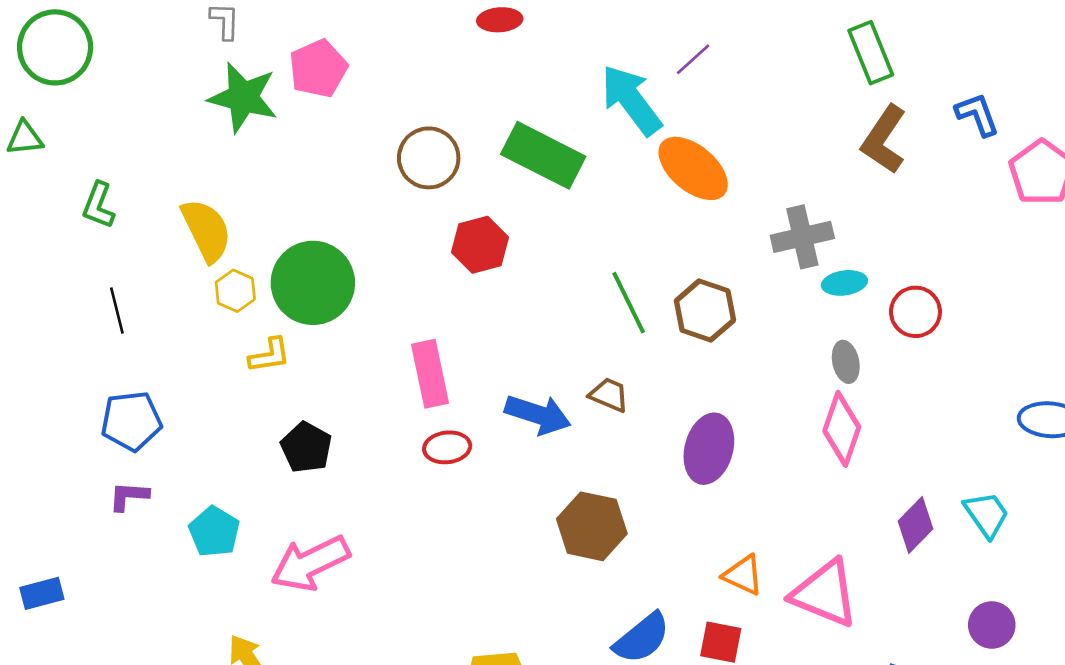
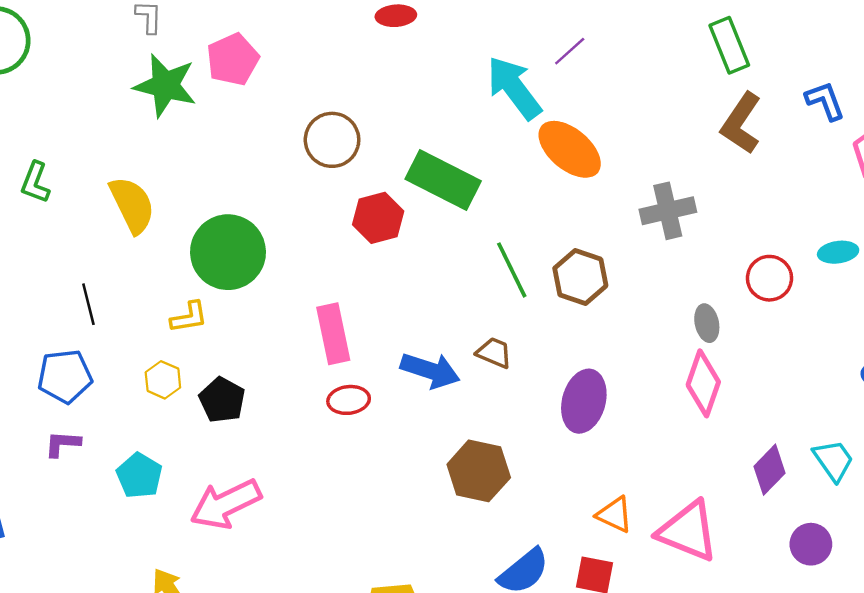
green rectangle: (543, 155) -> (443, 180), moved
cyan ellipse: (844, 283) -> (838, 252), moved
yellow hexagon: (235, 291) -> (163, 380), moved
black line: (117, 311) -> (88, 304), moved
purple circle: (992, 625) -> (811, 544), moved

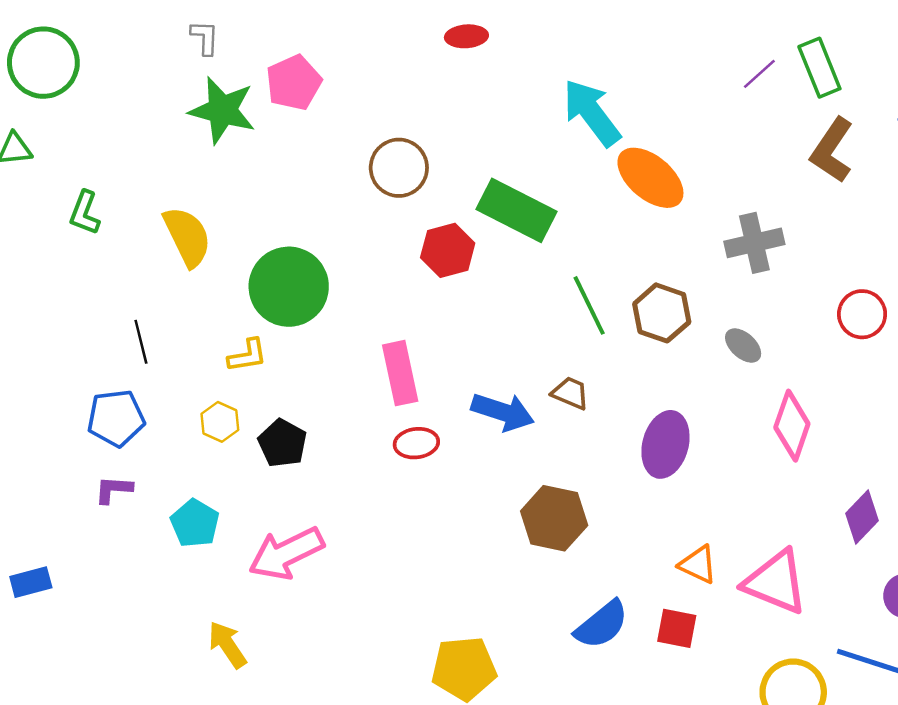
purple line: (570, 51) -> (759, 74), moved
gray ellipse: (707, 323) -> (743, 346), moved, turned -36

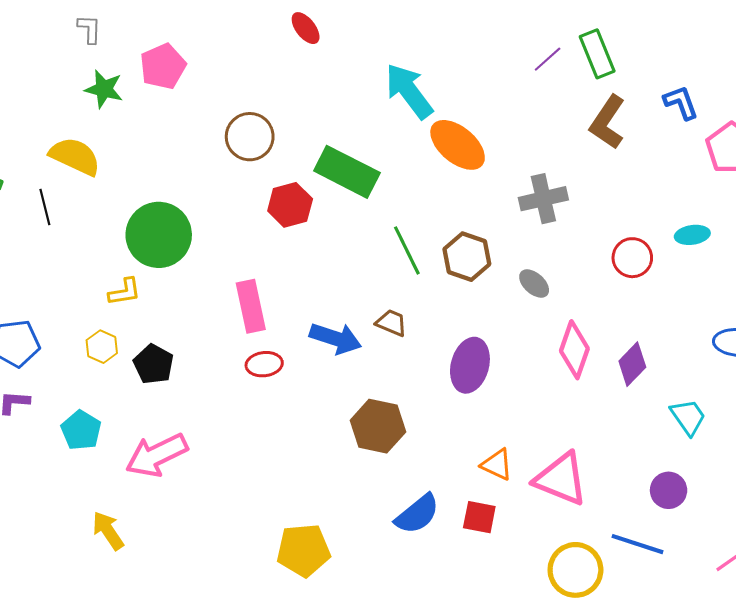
red ellipse: (466, 36) -> (306, 28), turned 56
green star: (222, 110) -> (104, 89), size x0.7
yellow semicircle: (187, 237) -> (75, 156), moved, turned -39
black line: (141, 342) -> (45, 207), moved
purple diamond: (862, 517) -> (632, 364), moved

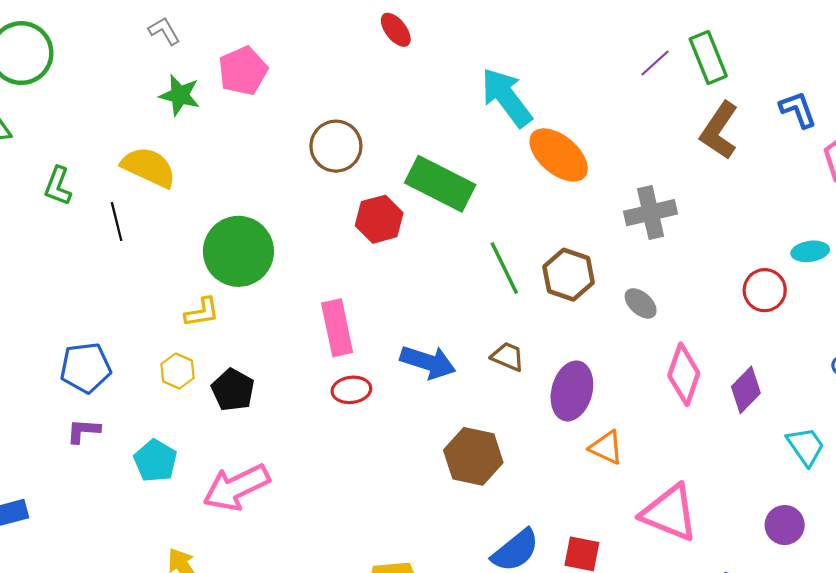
gray L-shape: (89, 29) -> (164, 31), turned -32
red circle: (632, 258) -> (765, 290), moved
brown trapezoid: (391, 323) -> (508, 357), moved
orange triangle: (497, 464) -> (606, 447), moved

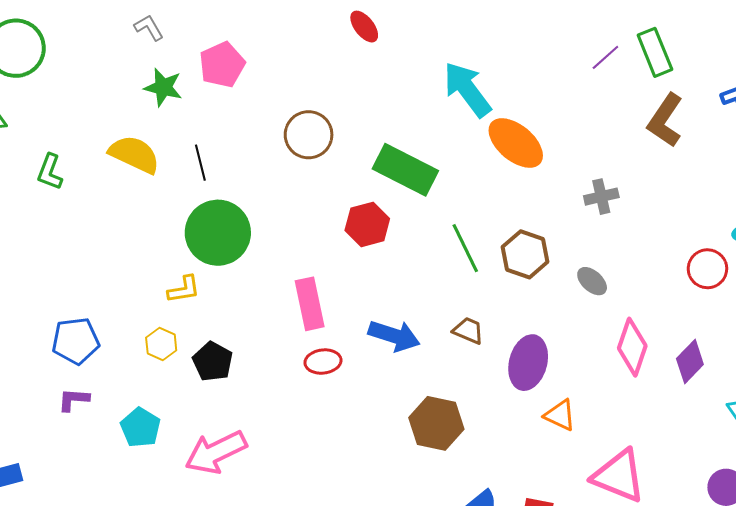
gray cross: (651, 213) -> (601, 197), size x0.7
red hexagon: (379, 219) -> (367, 224), moved
black line: (117, 221) -> (200, 163), moved

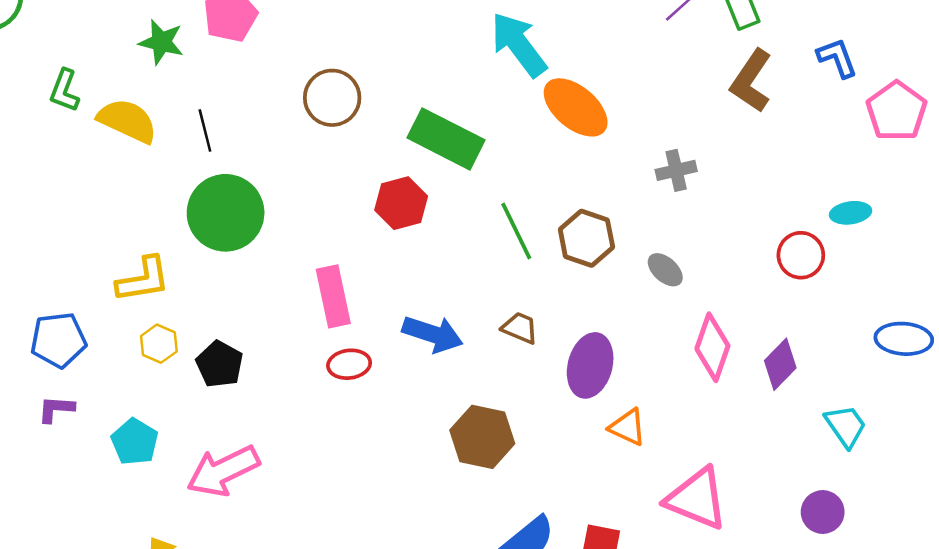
green L-shape: (50, 172) -> (64, 90), moved
yellow L-shape: (184, 289) -> (143, 279), moved, size x1.4

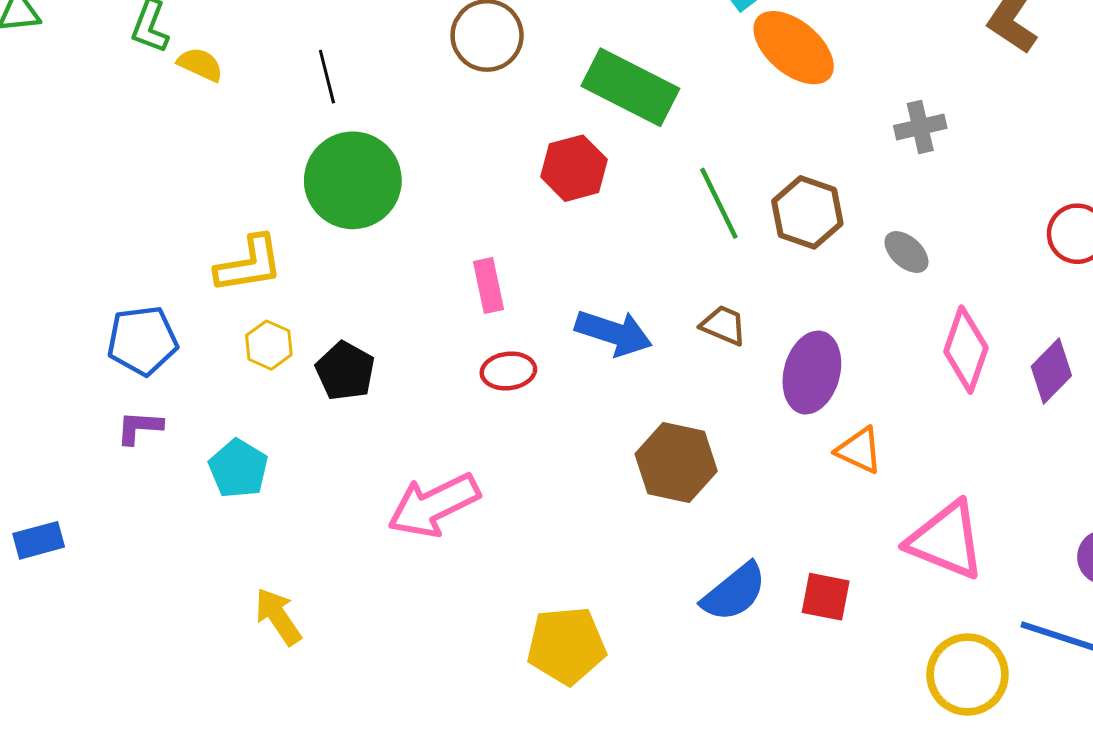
yellow semicircle: (127, 121) -> (200, 64), moved, size x0.6
pink rectangle: (333, 296) -> (489, 286), size x0.7
pink arrow: (223, 471) -> (434, 505), moved

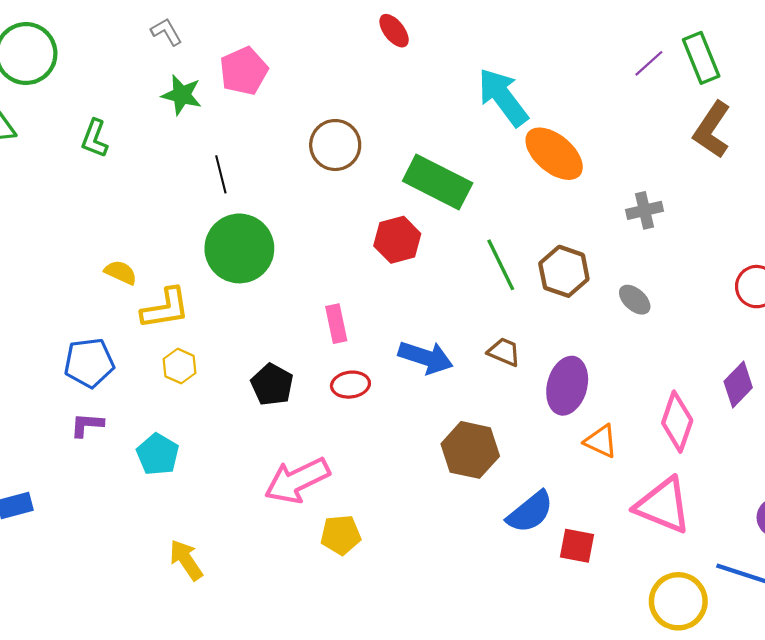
yellow semicircle: (200, 64) -> (121, 272), moved
pink diamond: (966, 350) -> (677, 422), moved
black pentagon: (345, 371) -> (272, 385), moved
blue semicircle: (734, 592) -> (530, 512), moved
yellow pentagon: (566, 646) -> (341, 535), moved, size x0.7

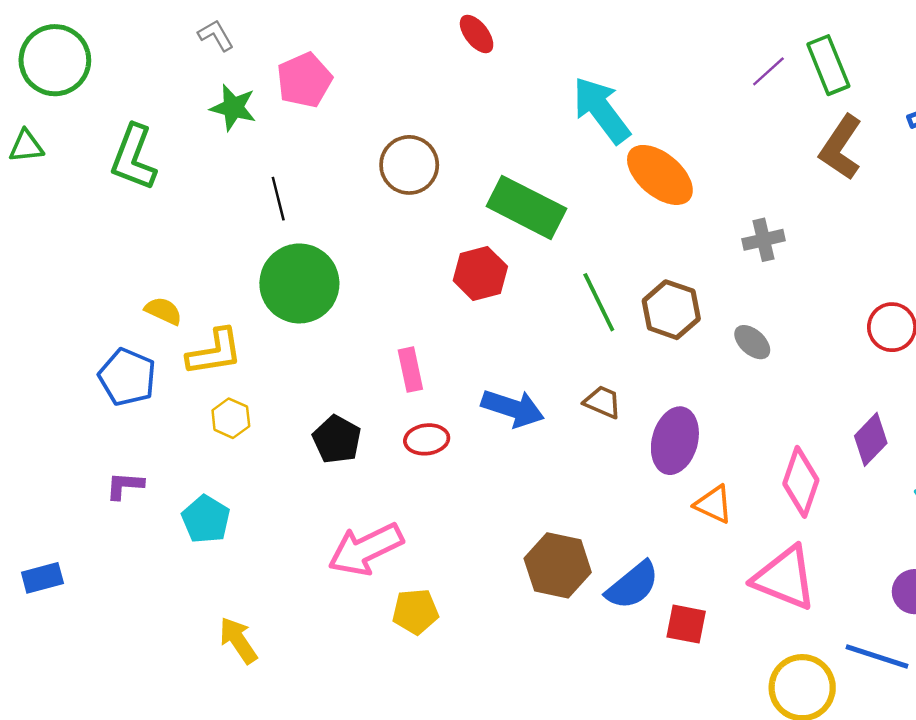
green L-shape: (95, 138) -> (133, 157), size x1.5
blue pentagon: (89, 363) -> (127, 377), moved, turned 30
brown hexagon: (470, 450) -> (558, 565), moved

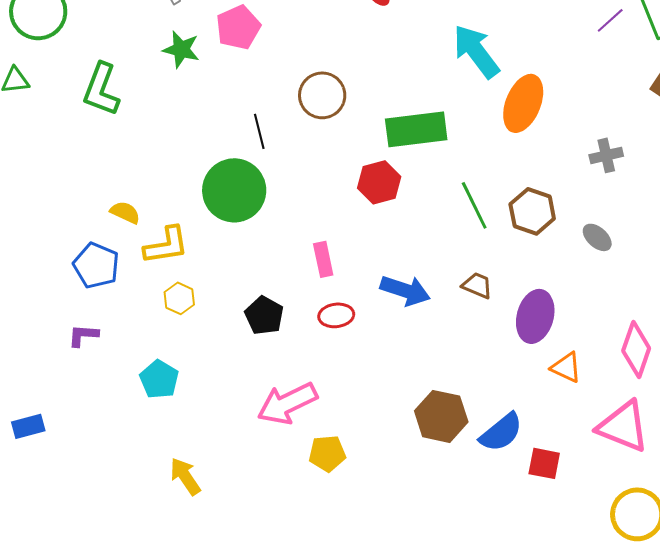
orange ellipse: (660, 175) -> (523, 103), turned 72
black line: (278, 199) -> (259, 131), moved
green rectangle: (526, 207) -> (416, 129), turned -34
purple L-shape: (125, 486) -> (83, 335), moved

